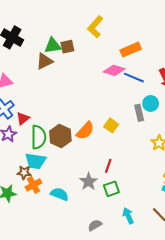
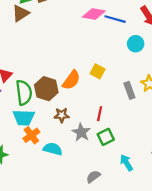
gray rectangle: (139, 113) -> (129, 90), moved
brown star: (24, 172) -> (62, 115), moved
orange cross: (33, 185) -> (31, 135), moved

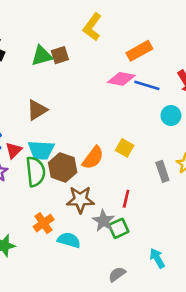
brown triangle: (21, 13) -> (37, 110), moved
brown star: (62, 115) -> (80, 200), size x1.5
cyan trapezoid: (24, 118) -> (41, 150), moved
green square: (106, 137) -> (119, 228), moved

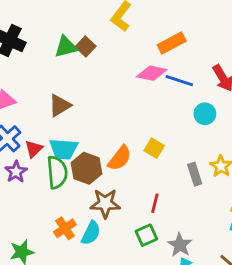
brown square: (60, 55) -> (86, 46), turned -30
gray star: (104, 221) -> (180, 245), moved
cyan semicircle: (69, 240) -> (91, 233), moved, turned 100

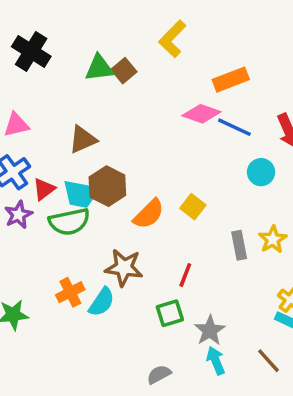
brown hexagon: (87, 168) -> (107, 186), moved
green semicircle: (57, 172) -> (69, 222), turned 76

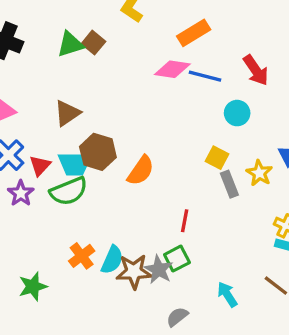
yellow square: (193, 207) -> (217, 158), moved
brown star: (124, 268) -> (134, 272), moved
gray star: (210, 330) -> (159, 270), moved

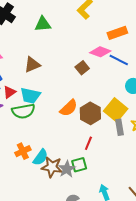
brown square: (93, 43) -> (82, 68), moved
brown hexagon: (98, 152) -> (90, 113), moved
yellow square: (217, 158) -> (116, 110), size x1.6

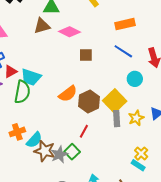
pink diamond: (100, 52) -> (70, 32), moved
brown triangle: (32, 65) -> (42, 26), moved
brown square: (82, 68) -> (86, 55), turned 32
green semicircle: (23, 111) -> (22, 92), turned -75
green square: (79, 165) -> (72, 152), turned -35

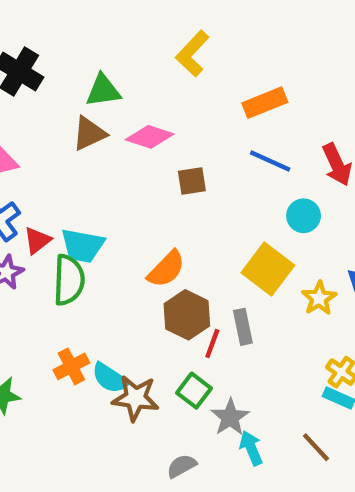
brown hexagon: (89, 102) -> (187, 315), moved
gray rectangle: (117, 119) -> (243, 327), moved
cyan semicircle: (34, 140) -> (110, 378), turned 90
gray star: (59, 155) -> (230, 417), moved

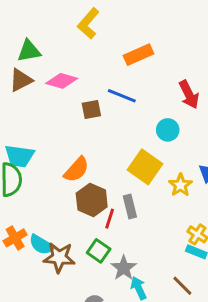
blue line: (270, 161) -> (122, 96), moved

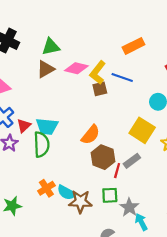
yellow L-shape: (88, 23) -> (98, 72), moved
gray rectangle: (130, 207) -> (132, 161), turned 70
green square: (99, 251) -> (110, 195), turned -35

